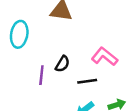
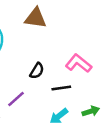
purple line: (41, 75) -> (16, 99), moved, turned 42

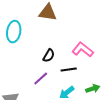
purple line: (16, 99) -> (41, 79), moved

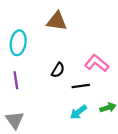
purple line: (41, 79) -> (16, 80), moved, turned -56

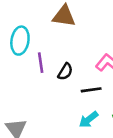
purple line: (16, 80) -> (41, 63), moved

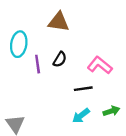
black semicircle: (65, 72) -> (60, 59), moved

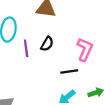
pink L-shape: (100, 65) -> (85, 49), turned 75

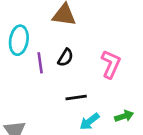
black line: (69, 72) -> (76, 98), moved

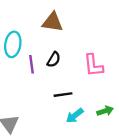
pink L-shape: (111, 64) -> (93, 65), turned 150

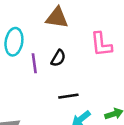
pink L-shape: (93, 65) -> (101, 44), moved

